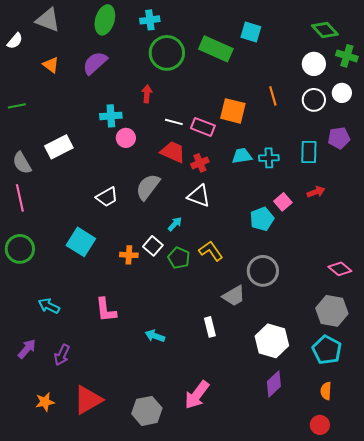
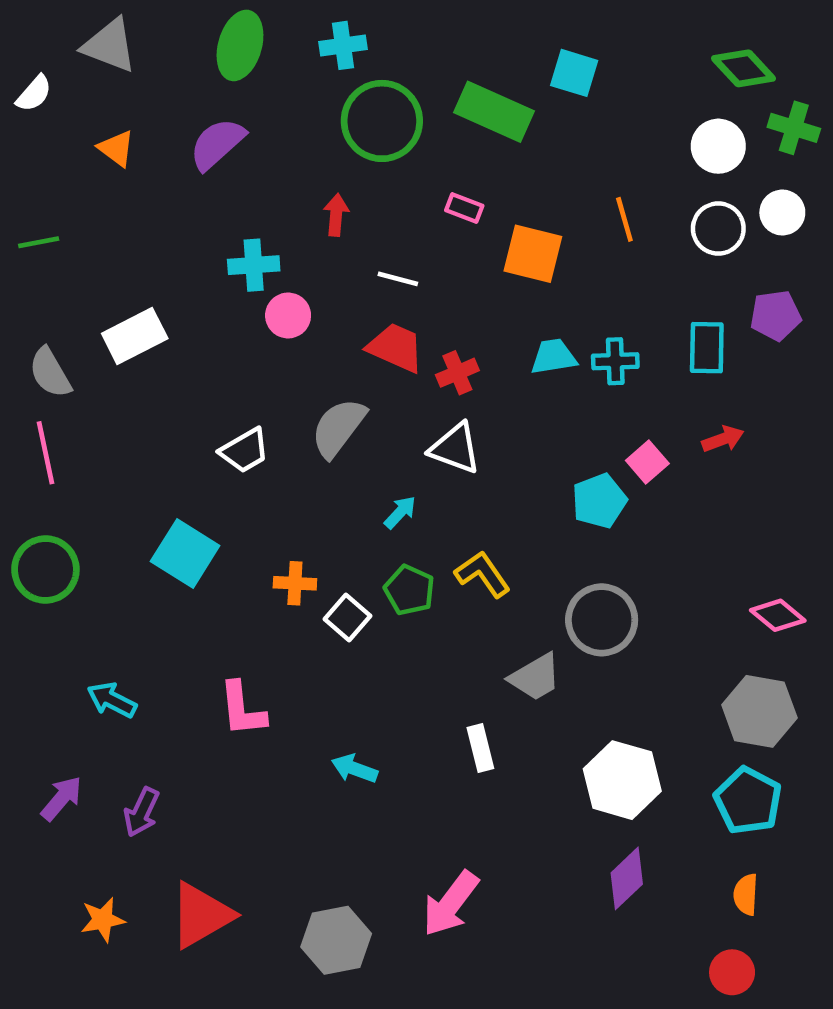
pink rectangle: (203, 127) -> (464, 208), moved, size x0.7
white square: (153, 246) -> (348, 618), moved

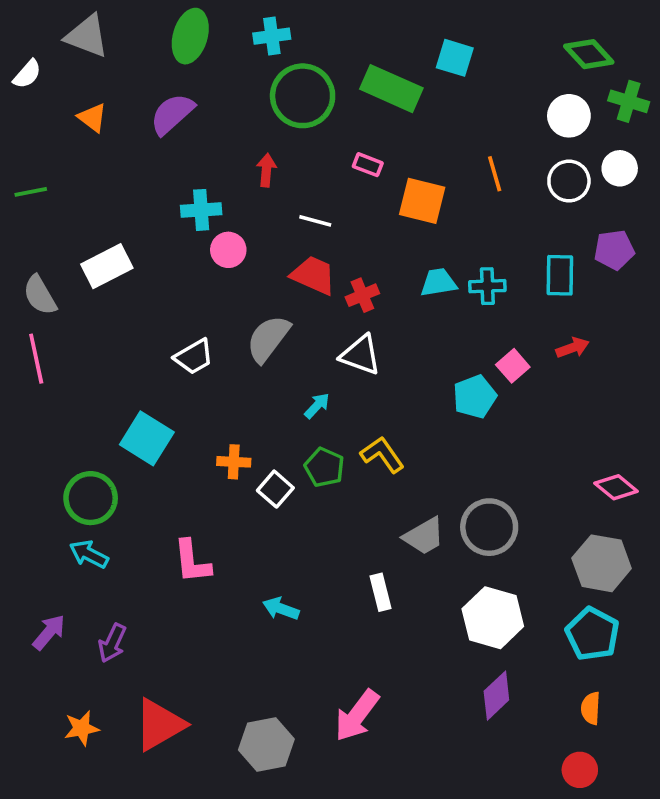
green circle: (45, 570) -> (91, 498), moved
gray circle: (602, 620) -> (489, 527), moved

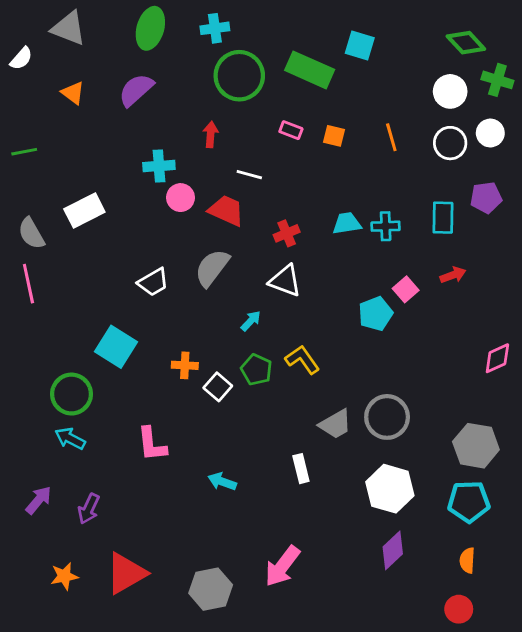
orange square: (422, 201) -> (334, 136), moved, size x0.6
red trapezoid: (313, 275) -> (226, 210), moved
pink diamond: (616, 487) -> (497, 358), moved, turned -64
cyan pentagon: (592, 634) -> (469, 502), turned -30

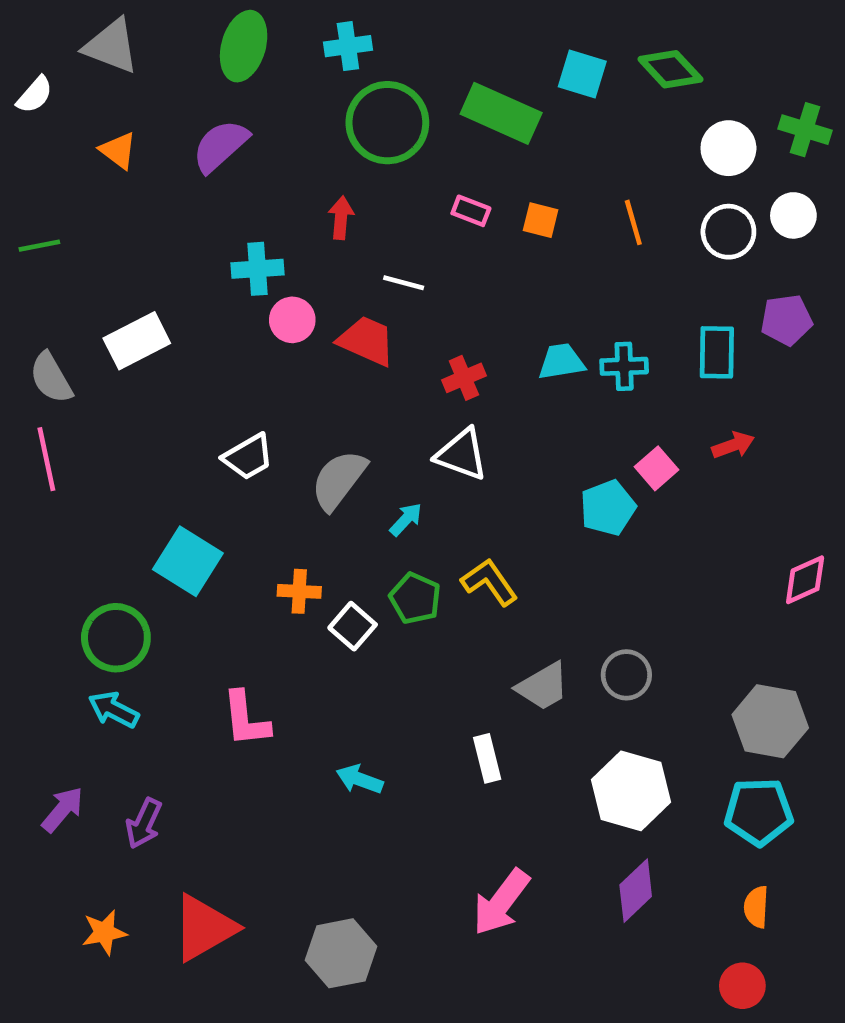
green diamond: (466, 43) -> (670, 69), moved
gray semicircle: (212, 268) -> (339, 480), moved
gray circle: (387, 417) -> (626, 675), size x0.7
pink arrow: (282, 566) -> (501, 902), moved

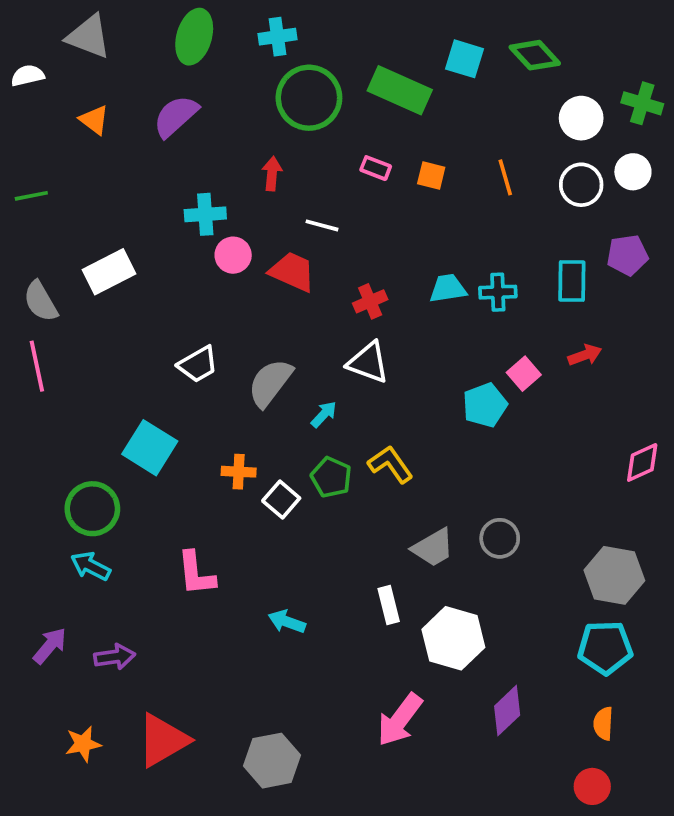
white semicircle: (35, 95) -> (28, 76), turned -144
white hexagon: (631, 791) -> (453, 638), moved
purple arrow: (144, 823) -> (115, 657), turned -123

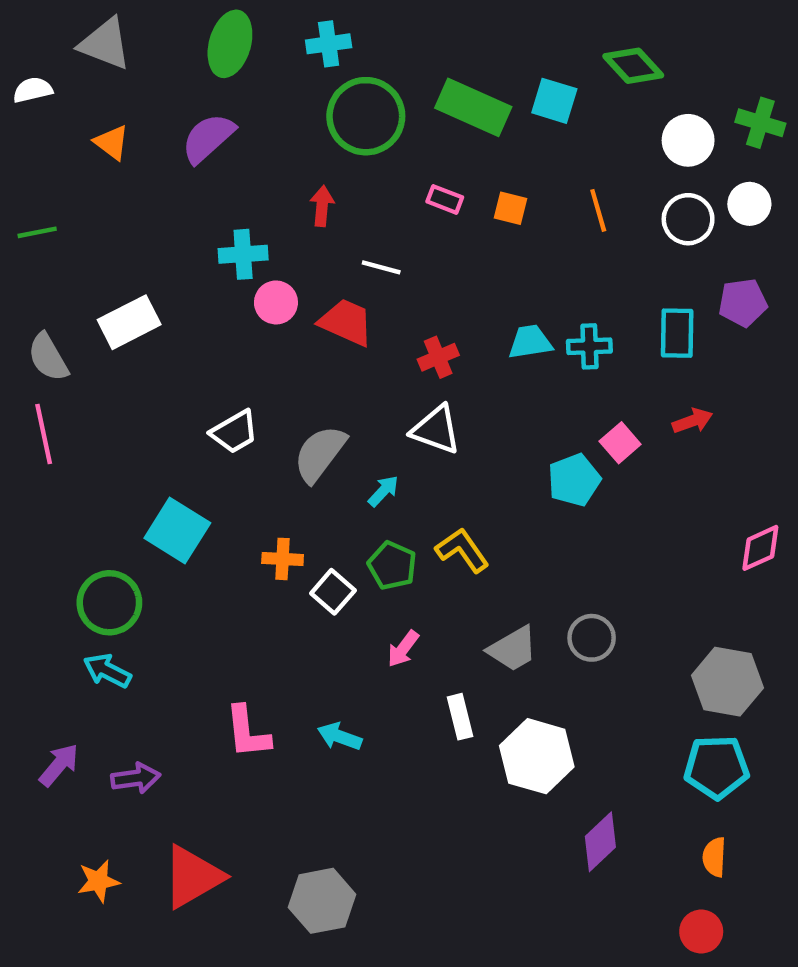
cyan square: (465, 59) -> (554, 101), moved
pink L-shape: (196, 574) -> (247, 732), moved
pink arrow: (400, 720) -> (403, 649), moved, size x0.6

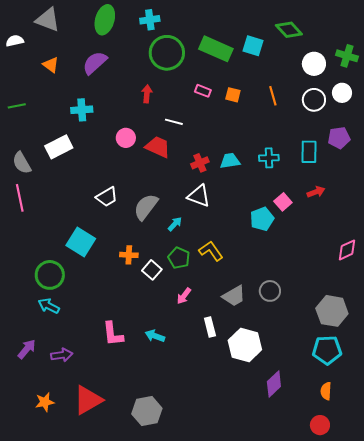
cyan cross: (243, 254) -> (82, 110), moved
cyan trapezoid: (530, 342) -> (230, 161), moved

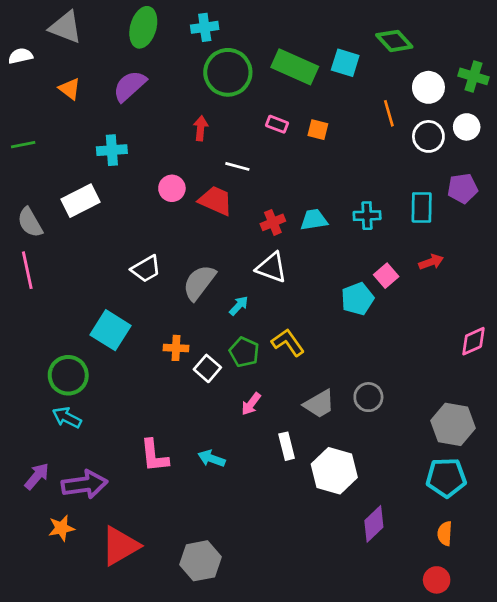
orange line: (273, 96) -> (389, 113), moved
purple arrow: (62, 355) -> (85, 484), size x1.5
orange star: (45, 402) -> (61, 528), moved

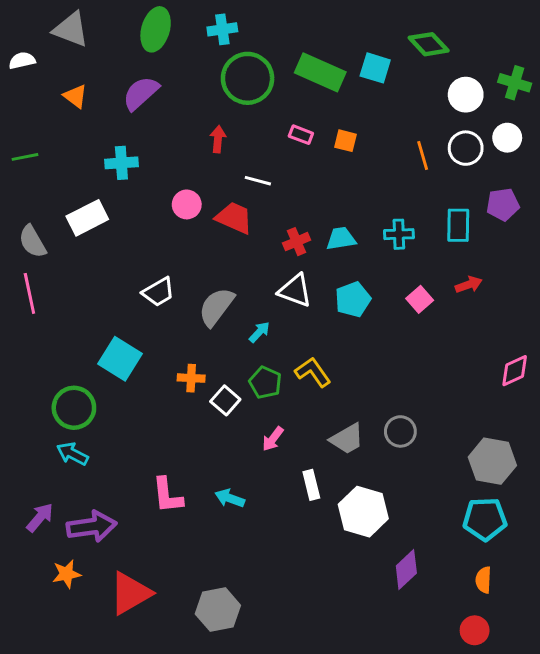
orange line: (389, 113) -> (423, 155), moved
cyan pentagon: (357, 299) -> (353, 299), moved

